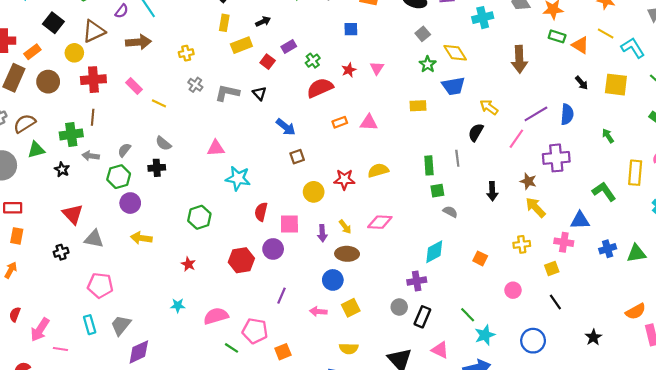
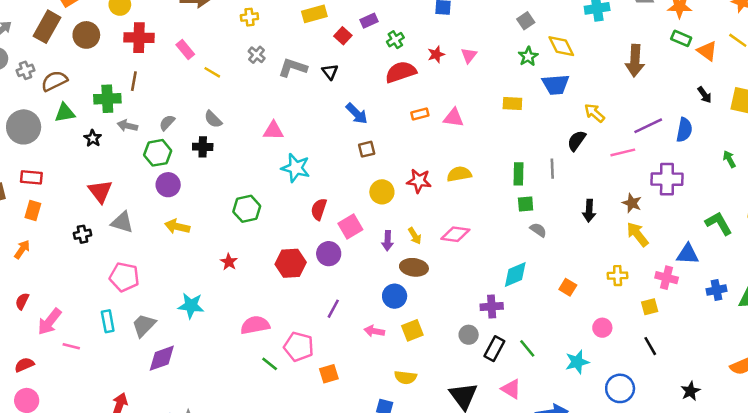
pink line: (516, 139) -> (623, 152), turned 36
pink square: (289, 224) -> (350, 226), turned -36
cyan star: (178, 305) -> (191, 306), moved, size x1.5
green line: (468, 315) -> (527, 348), moved
cyan star: (485, 335) -> (577, 362), moved

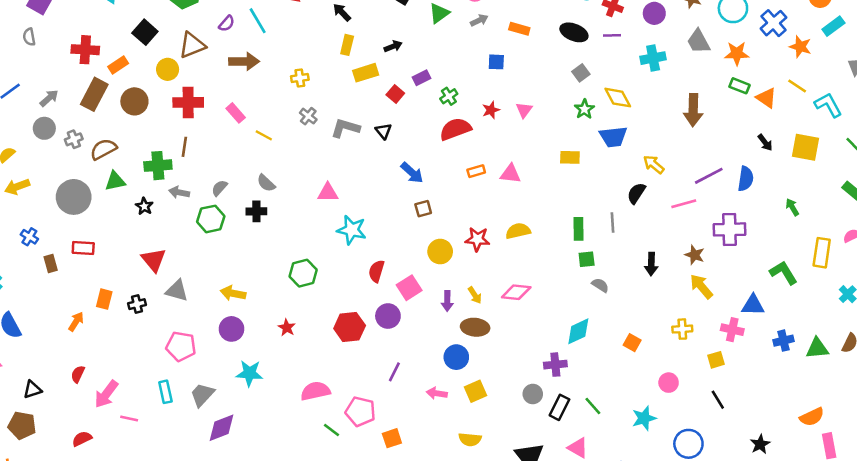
purple circle: (168, 185) -> (231, 329), moved
orange rectangle: (33, 210) -> (104, 299), moved

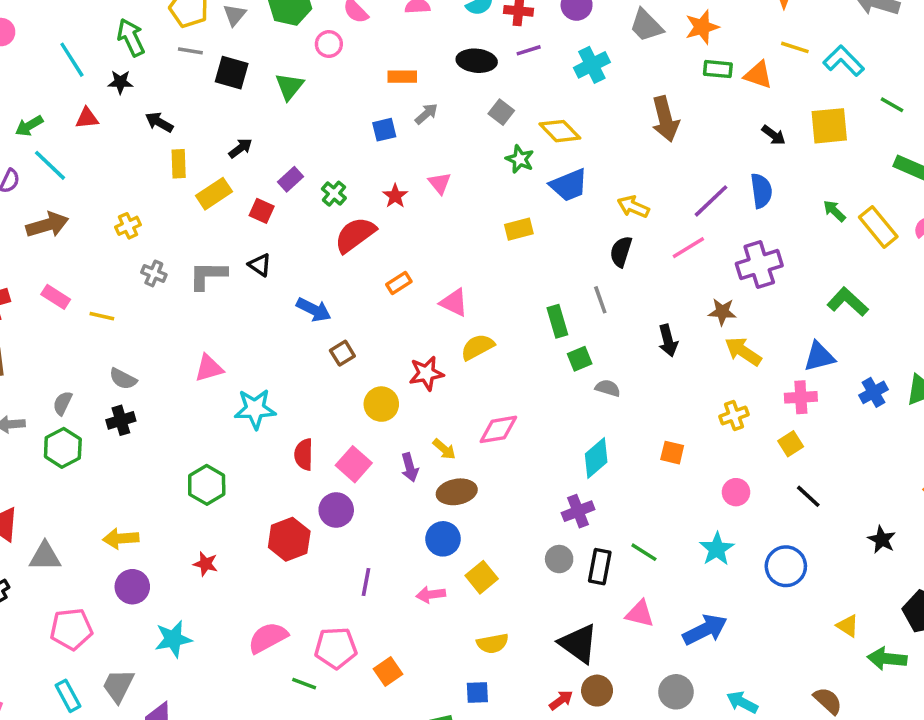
gray arrow: (479, 20) -> (426, 114), moved
pink triangle: (510, 174) -> (454, 303), moved, turned 35
yellow rectangle: (822, 253) -> (878, 227), moved, turned -32

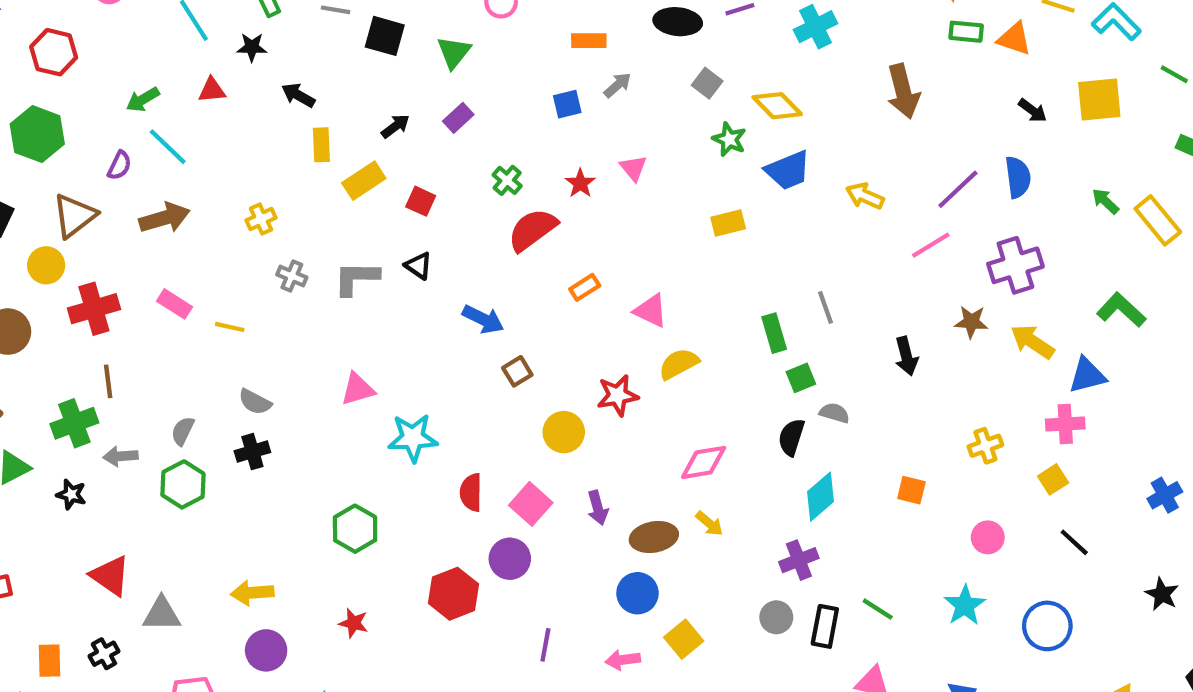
purple rectangle: (290, 179) -> (458, 118), moved
black semicircle: (621, 252) -> (791, 437), moved
yellow arrow: (743, 351) -> (1032, 342), moved
blue cross: (873, 392) -> (1165, 495), moved
yellow arrow: (444, 449) -> (709, 524), moved

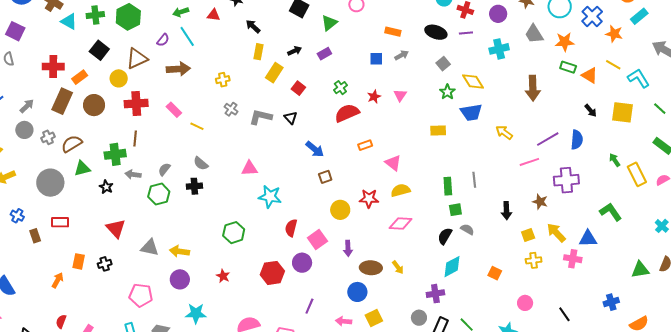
yellow rectangle: (364, 181) -> (274, 73), turned -36
yellow arrow: (1032, 342) -> (556, 233), moved
pink diamond: (704, 462) -> (401, 223), moved
yellow square: (1053, 479) -> (528, 235), moved
gray triangle: (162, 614) -> (150, 248), moved

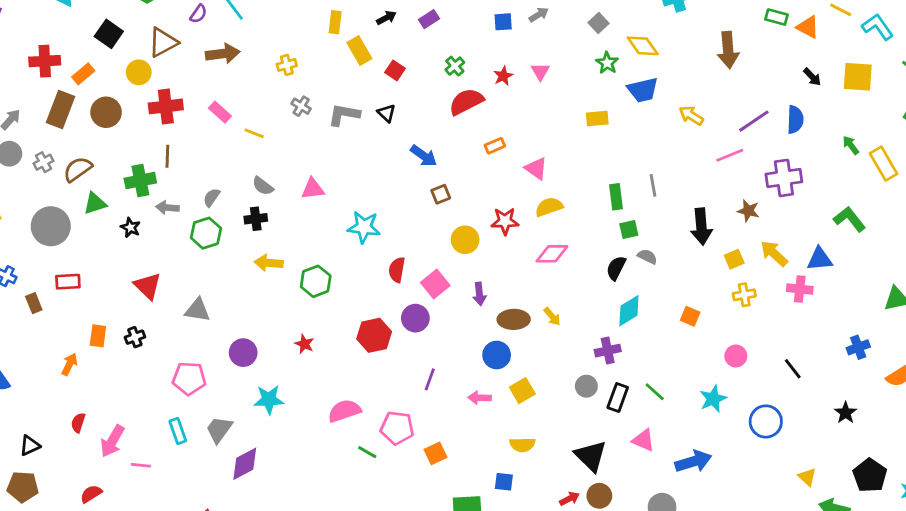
yellow rectangle: (274, 73) -> (359, 51), turned -60
pink triangle: (250, 168) -> (313, 189), moved
black arrow: (506, 211) -> (701, 227), size x1.4
yellow arrow: (179, 251) -> (269, 263), moved

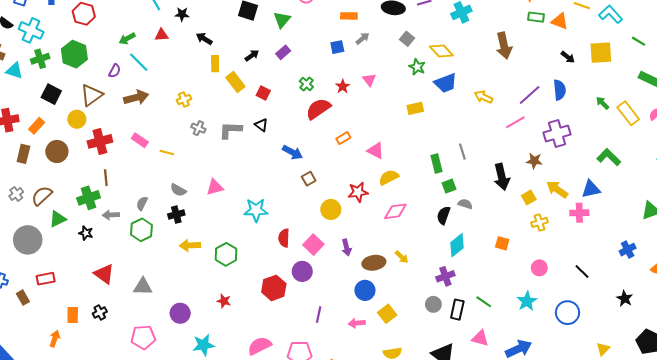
brown rectangle: (60, 109) -> (23, 154), size x0.7
yellow triangle: (807, 477) -> (603, 349), turned 40

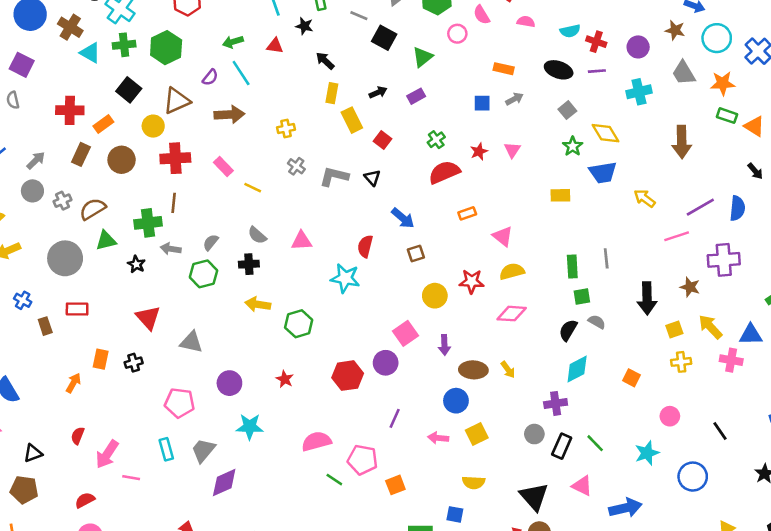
red semicircle: (284, 238) -> (365, 246), moved

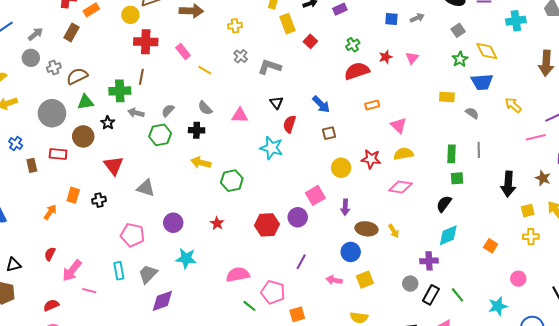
brown circle: (122, 160) -> (83, 136), moved
black triangle: (372, 178) -> (276, 103), moved
gray semicircle: (597, 322) -> (472, 113), moved

